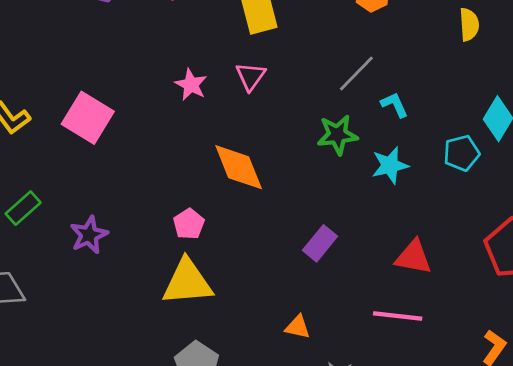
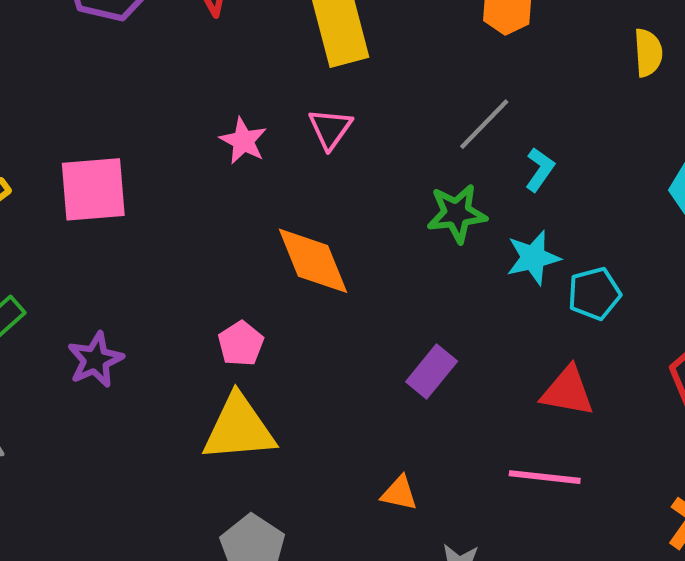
cyan L-shape: (395, 105) -> (540, 170), turned 60
pink square: (88, 118) -> (93, 189), turned -36
cyan pentagon: (462, 153) -> (594, 294), moved

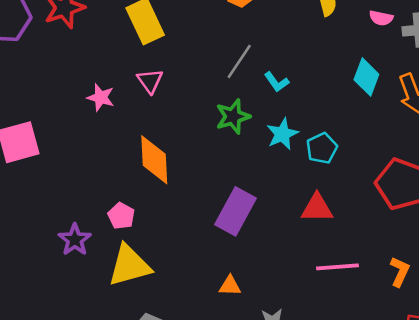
cyan L-shape: (540, 170) -> (277, 82), turned 120
orange diamond: (313, 261) -> (154, 160), turned 30
purple star: (95, 360) -> (75, 240), moved
purple rectangle: (432, 371) -> (235, 211), size x1.5
pink line: (545, 477) -> (338, 267), moved

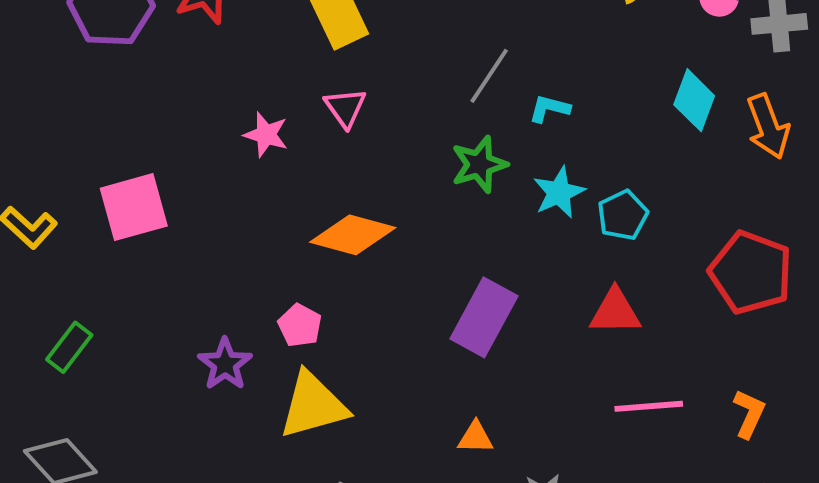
cyan L-shape: (277, 82) -> (549, 108), turned 140
orange diamond: (154, 160) -> (353, 235), turned -72

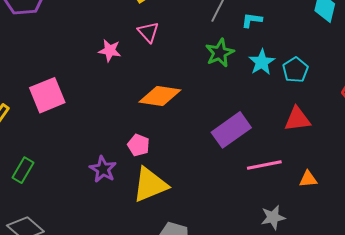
purple rectangle: (484, 317) -> (231, 130), turned 33
pink line: (649, 406) -> (264, 165), moved
orange triangle: (475, 437) -> (308, 179), moved

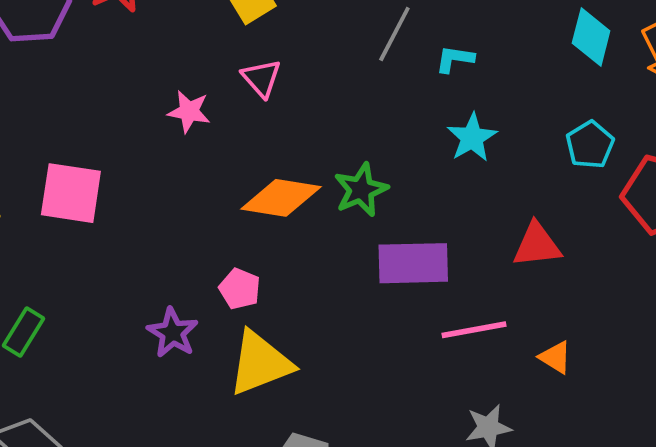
green star: (220, 53) -> (361, 190), moved
cyan pentagon: (295, 70) -> (590, 145), moved
pink square: (47, 95) -> (71, 193), turned 30
purple rectangle: (231, 130) -> (413, 263), turned 33
orange triangle: (308, 179) -> (555, 357), turned 36

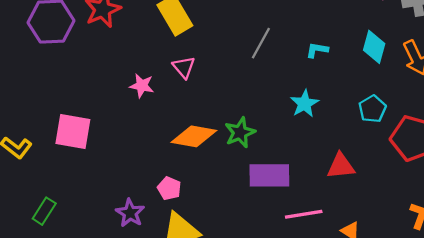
cyan L-shape: (455, 59) -> (317, 50), moved

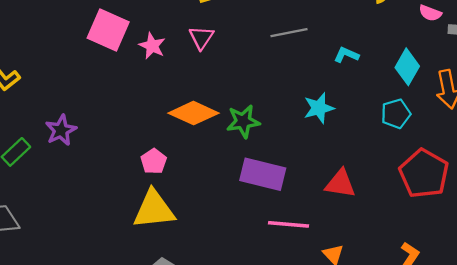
gray line: (261, 43) -> (289, 33), turned 36
cyan pentagon: (372, 109) -> (396, 114), moved
pink square: (73, 131) -> (108, 30), moved
purple star: (130, 213) -> (61, 130), moved

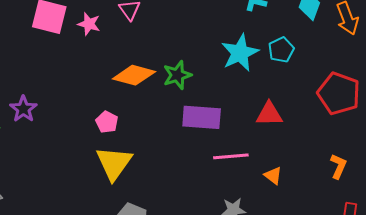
cyan star: (319, 108) -> (240, 53), size x1.4
cyan pentagon: (396, 114) -> (281, 50), moved
yellow triangle: (154, 210) -> (114, 163), turned -39

